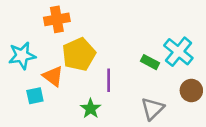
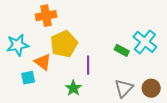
brown circle: (191, 91) -> (151, 88), moved

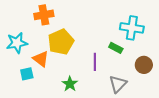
cyan cross: (145, 42) -> (132, 28), moved, turned -30
purple line: (88, 65) -> (95, 62), moved
brown circle: (151, 88) -> (144, 65), moved

